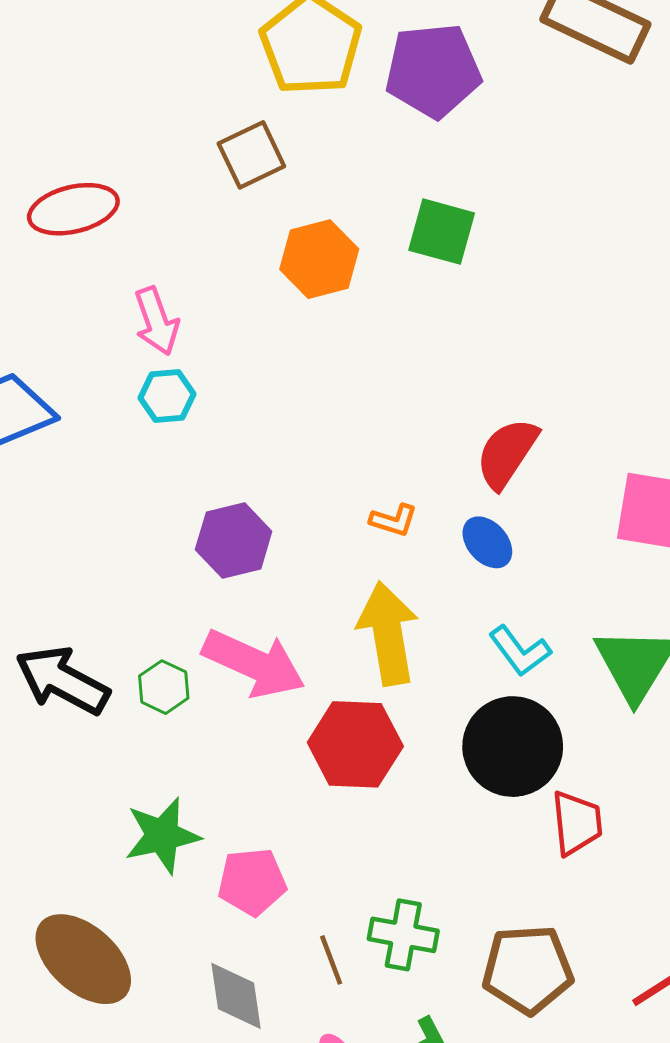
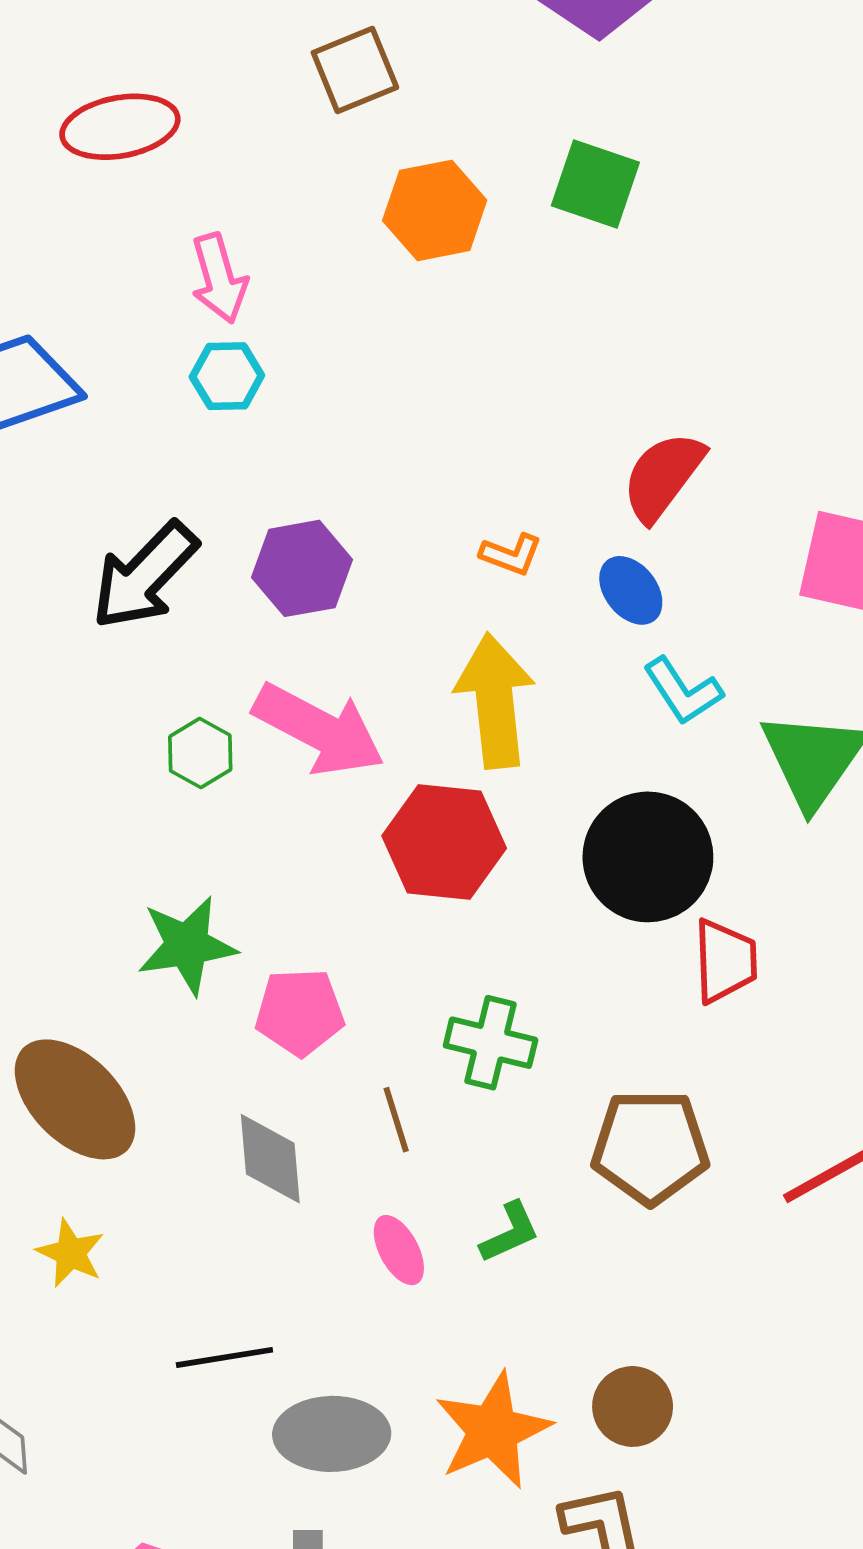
cyan L-shape: (520, 651) -> (683, 691), moved
black arrow: (62, 680) -> (145, 576), moved, turned -78
green cross: (403, 935) -> (491, 1043), moved

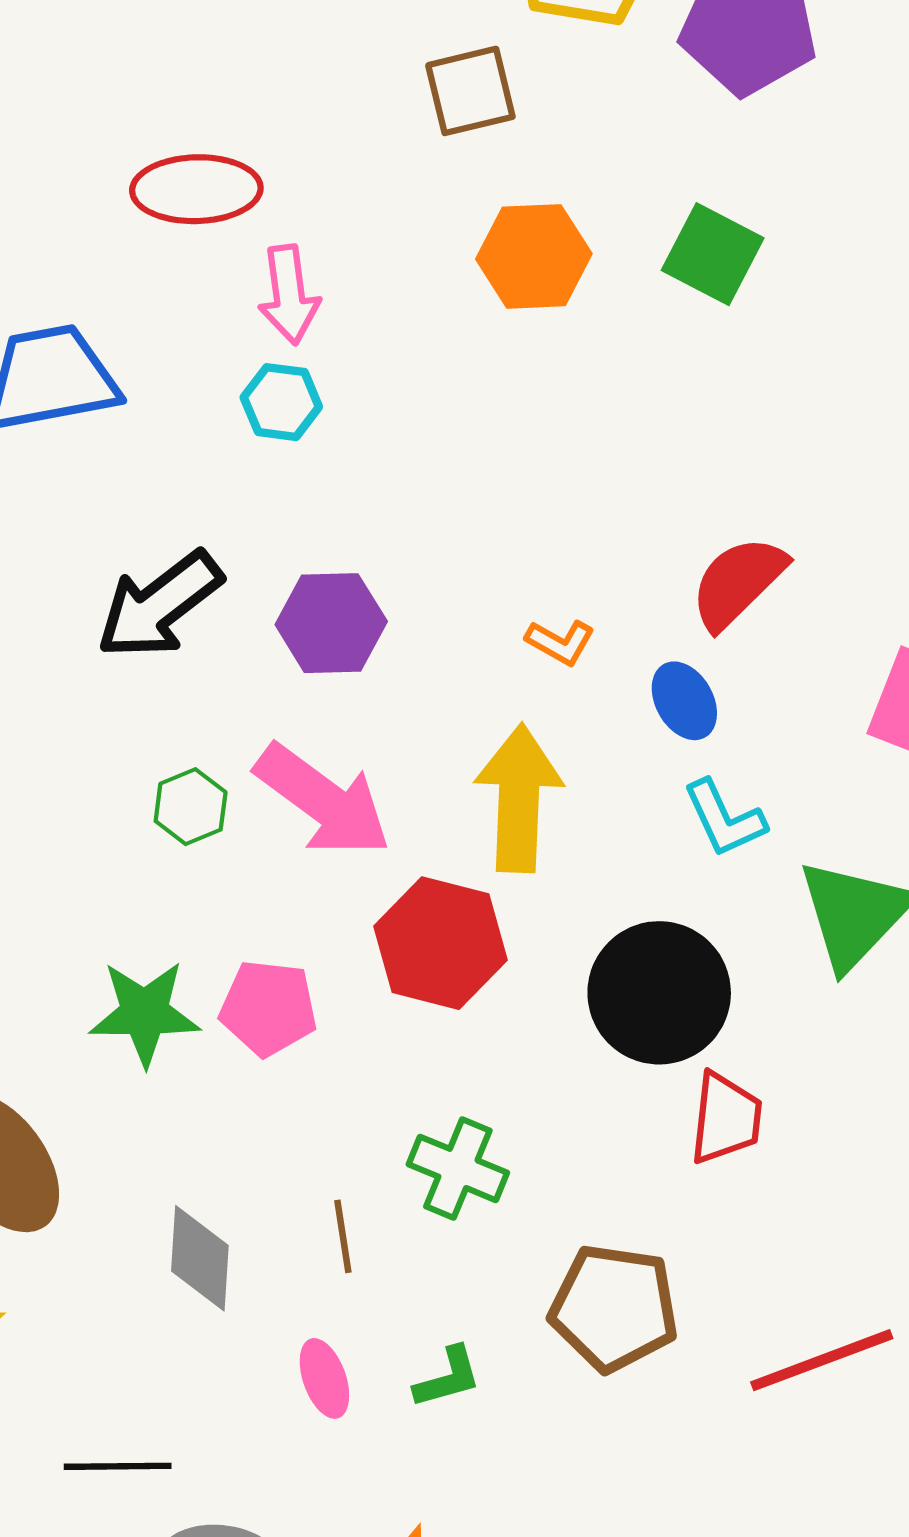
red ellipse: (120, 127) -> (196, 189), moved
pink pentagon: (300, 1012) -> (268, 1008), moved

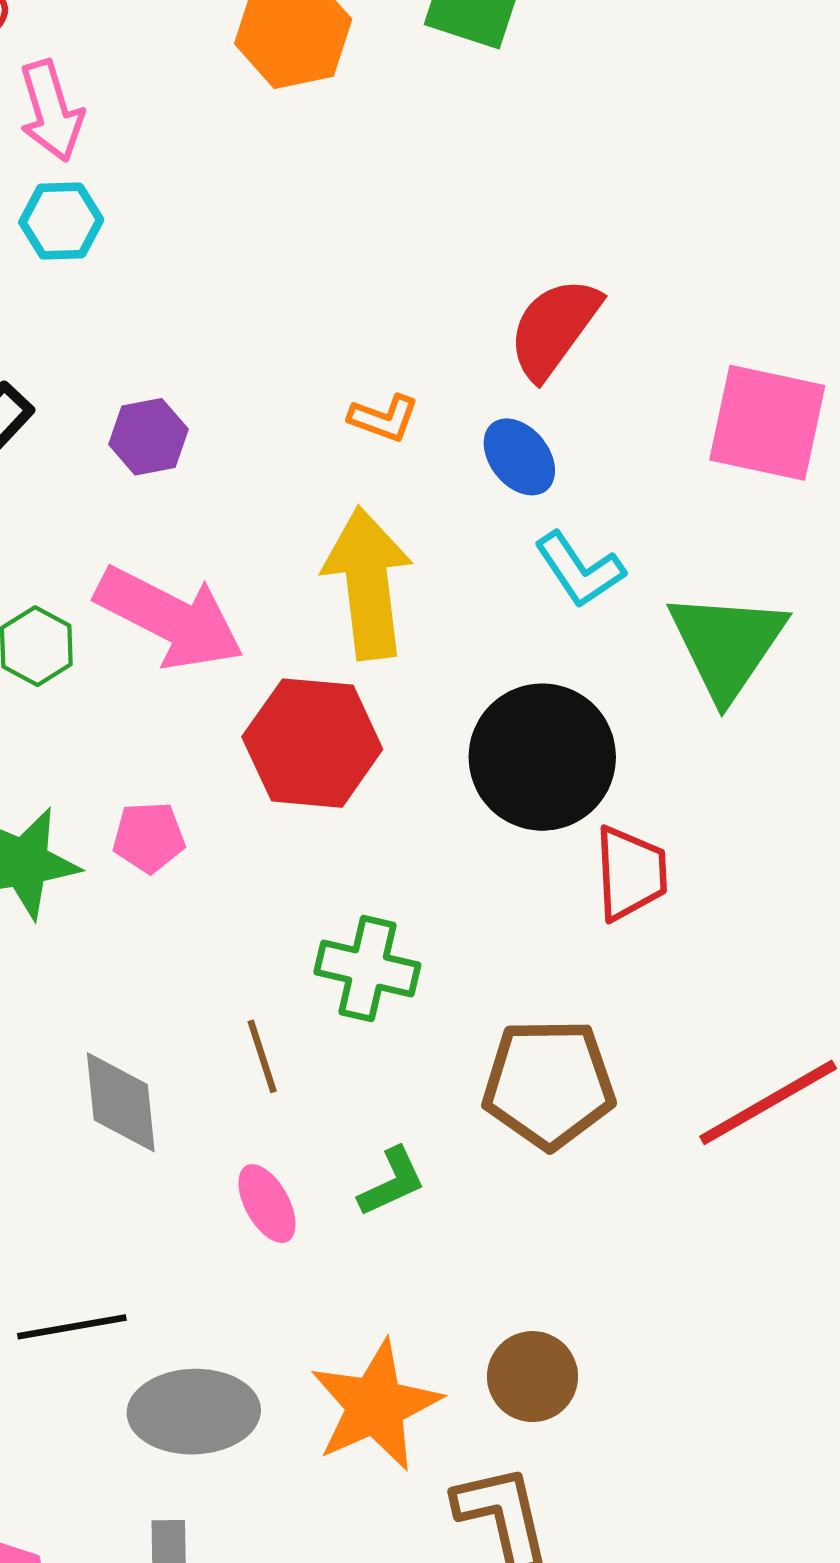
purple hexagon: (331, 623) -> (148, 437), size x0.7
pink pentagon: (268, 1008) -> (149, 837), size x0.7

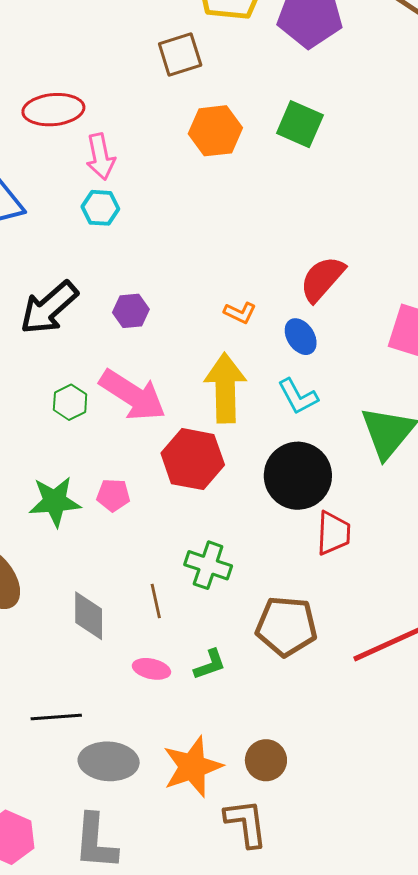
cyan L-shape: (579, 570) -> (298, 397), moved
pink ellipse: (267, 1204) -> (151, 669), turned -54

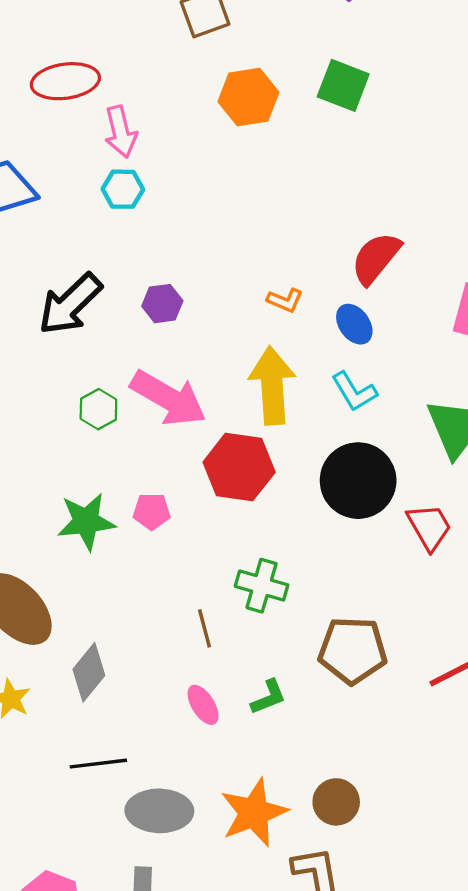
red trapezoid: (333, 533) -> (429, 527), moved, turned -30
gray diamond: (89, 616) -> (89, 672), moved, turned 42
pink ellipse: (151, 669) -> (203, 705), turned 48

